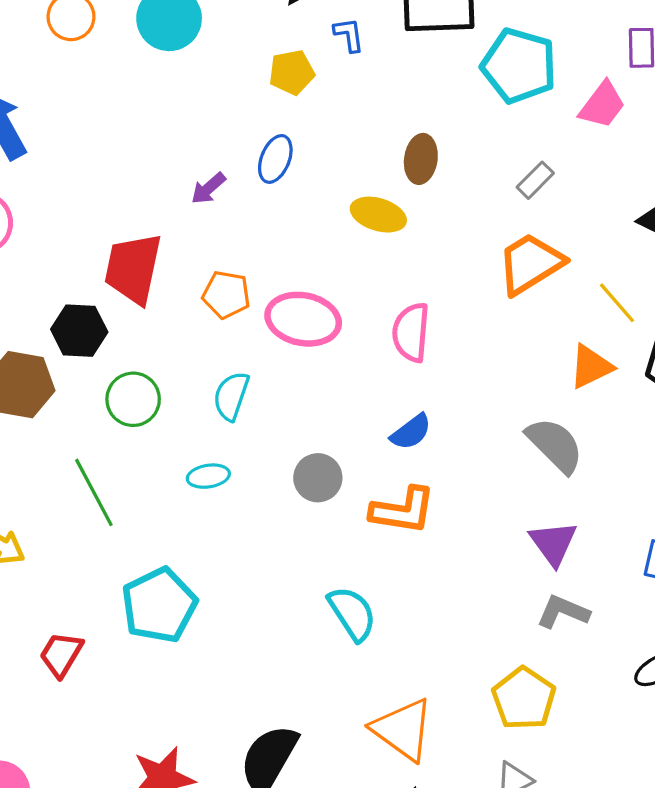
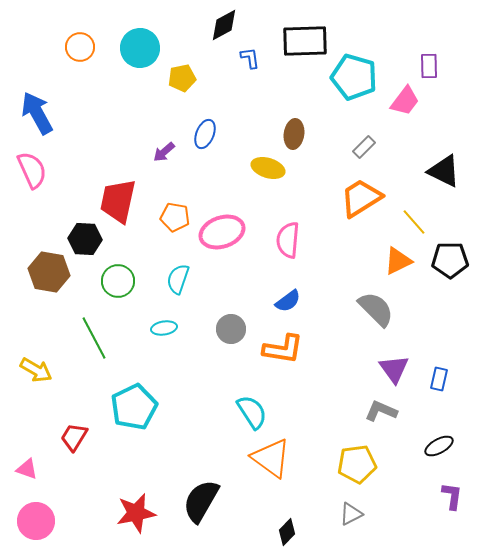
yellow pentagon: (292, 72) -> (182, 78), moved
pink ellipse: (303, 319) -> (222, 232), turned -30
purple triangle: (553, 543) -> (394, 369), moved
yellow pentagon: (524, 698) -> (357, 464), turned 30
orange triangle: (403, 730) -> (271, 458), moved

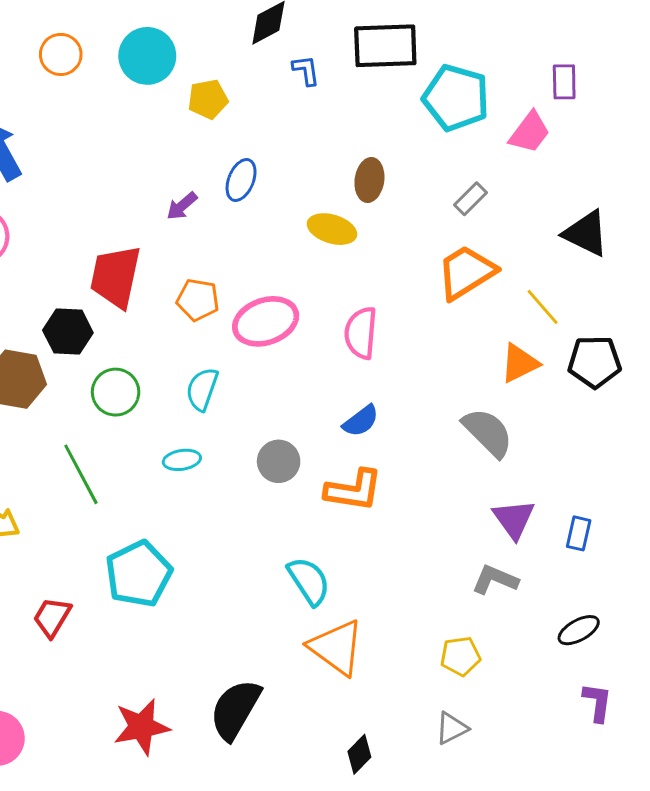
yellow pentagon: (357, 464) -> (460, 656), size x0.7

